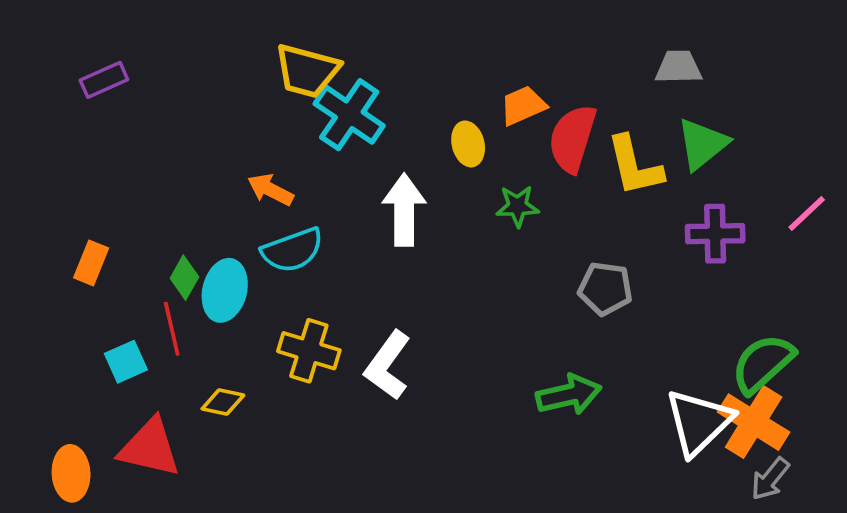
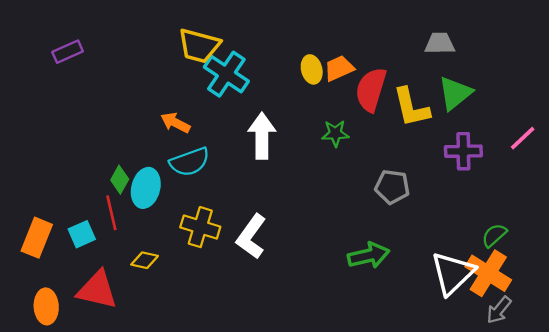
yellow ellipse: (468, 144) -> (312, 69), moved
orange rectangle: (91, 263) -> (37, 238), moved, size x1.4
green semicircle: (763, 364) -> (494, 235), size x0.6

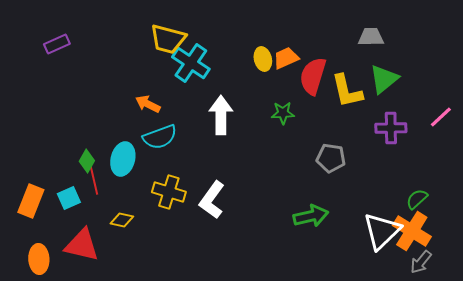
green diamond: (120, 180) -> (87, 161), moved

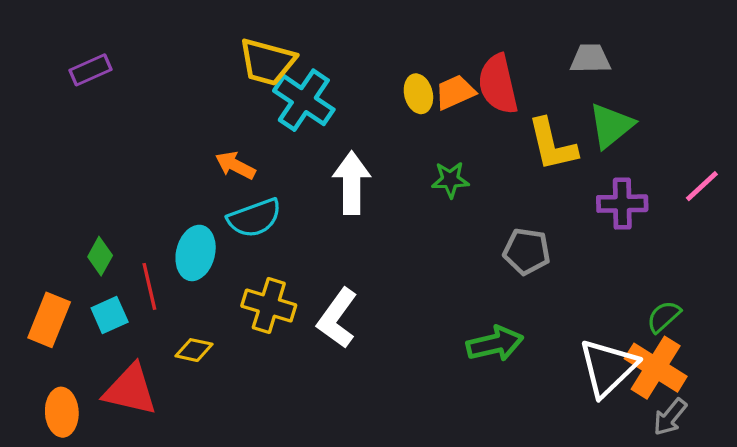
red semicircle: (313, 76) -> (498, 84), moved, turned -30
green diamond: (87, 161) -> (100, 256), moved

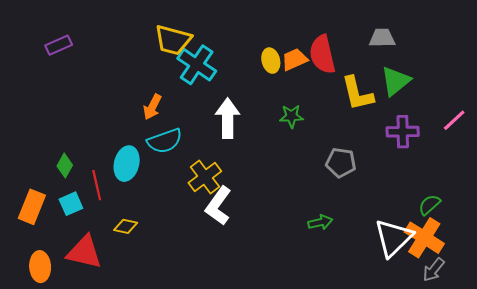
orange arrow: (235, 165) -> (152, 107), turned -90
yellow cross: (269, 305) -> (205, 177), moved, turned 36
green arrow: (495, 344) -> (320, 222), size x0.7

